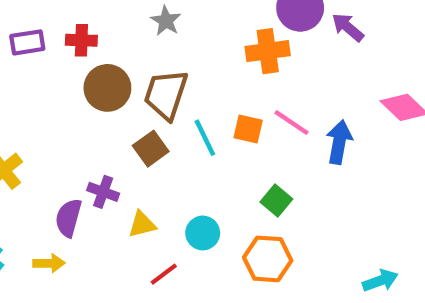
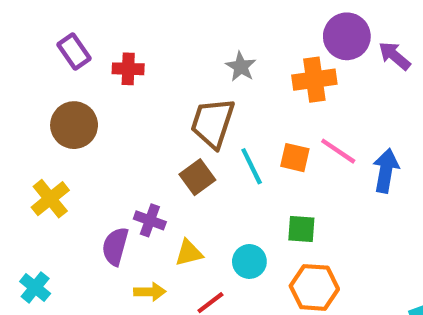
gray star: (166, 21) -> (241, 67), moved
purple rectangle: (27, 42) -> (74, 51), moved, turned 64
brown circle: (107, 88) -> (74, 125), moved
green square: (276, 201) -> (301, 229), moved, turned -36
yellow arrow: (49, 263) -> (150, 292), moved

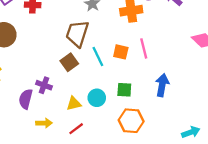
pink line: (338, 151) -> (144, 48), turned 42
blue arrow: (386, 171) -> (162, 85), moved
yellow triangle: (189, 253) -> (74, 104), moved
cyan circle: (249, 261) -> (97, 98), moved

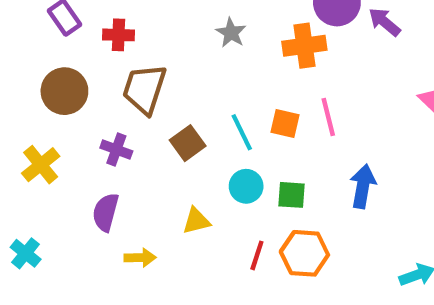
brown trapezoid: (77, 34) -> (144, 89), moved
purple cross: (44, 85) -> (116, 150), moved
cyan circle: (97, 98) -> (246, 186), moved
red line: (76, 129) -> (257, 255), moved, turned -35

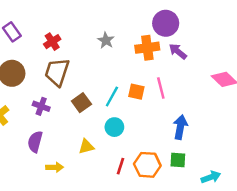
purple arrow: (384, 22) -> (178, 51), moved
red cross: (119, 35) -> (52, 42), moved, turned -35
cyan line: (242, 132) -> (112, 97), turned 55
green square: (291, 195) -> (178, 160), moved

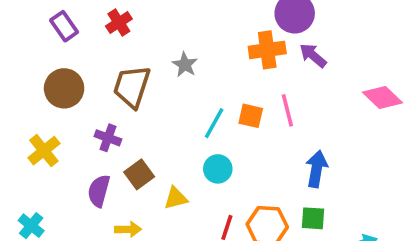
gray star: (106, 40) -> (185, 65), moved
red cross: (52, 42) -> (119, 22), moved
brown square: (81, 103) -> (139, 174), moved

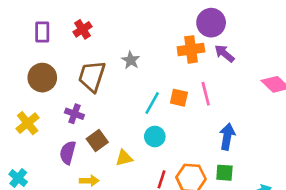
purple rectangle: (64, 26) -> (42, 32), turned 35

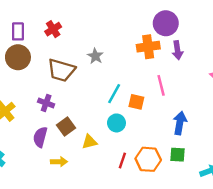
purple arrow: (224, 53) -> (177, 50), turned -138
brown trapezoid: (92, 76) -> (61, 70), turned -92
brown circle: (42, 78) -> (18, 57), moved
orange square: (179, 98) -> (136, 102), moved

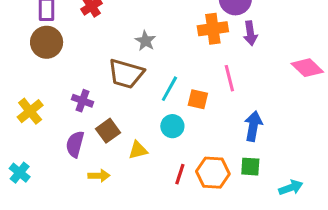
brown trapezoid: (61, 70) -> (126, 74), moved

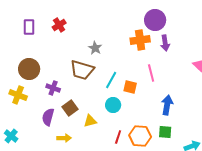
brown circle: (47, 42) -> (29, 69), moved
yellow cross: (30, 111) -> (18, 95), turned -30

